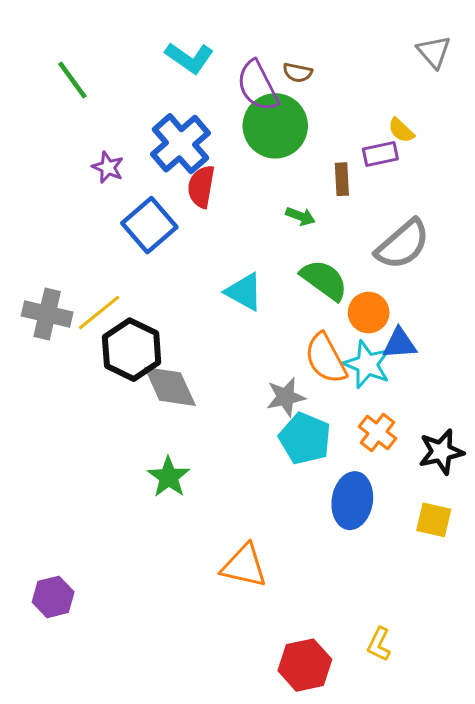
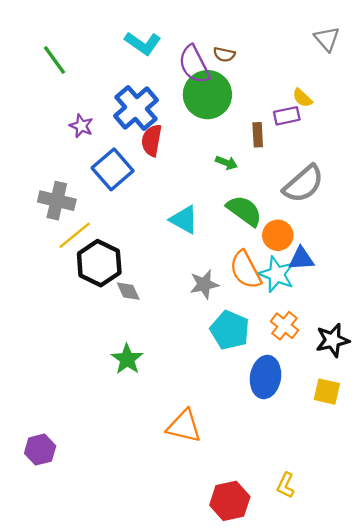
gray cross: (47, 314) -> (57, 201), moved
gray diamond: (170, 387) -> (128, 291), size x0.6
gray star: (286, 397) -> (204, 284), moved

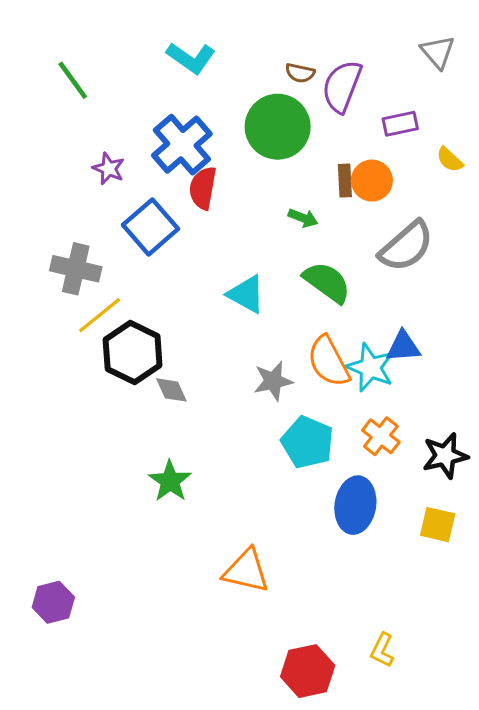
purple semicircle: (194, 64) -> (342, 86), moved, turned 48
yellow semicircle: (302, 98) -> (450, 160), moved
purple rectangle: (287, 116) -> (400, 124), moved
orange circle: (278, 235) -> (372, 181), moved

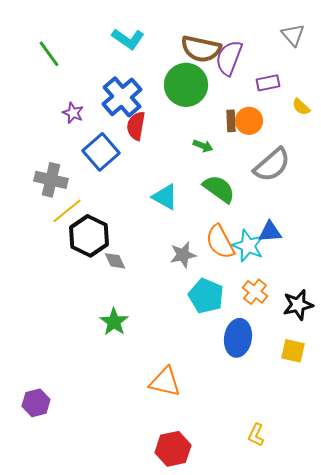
brown semicircle: (300, 73) -> (201, 49), size x2.0
red hexagon: (308, 671) -> (173, 449), moved

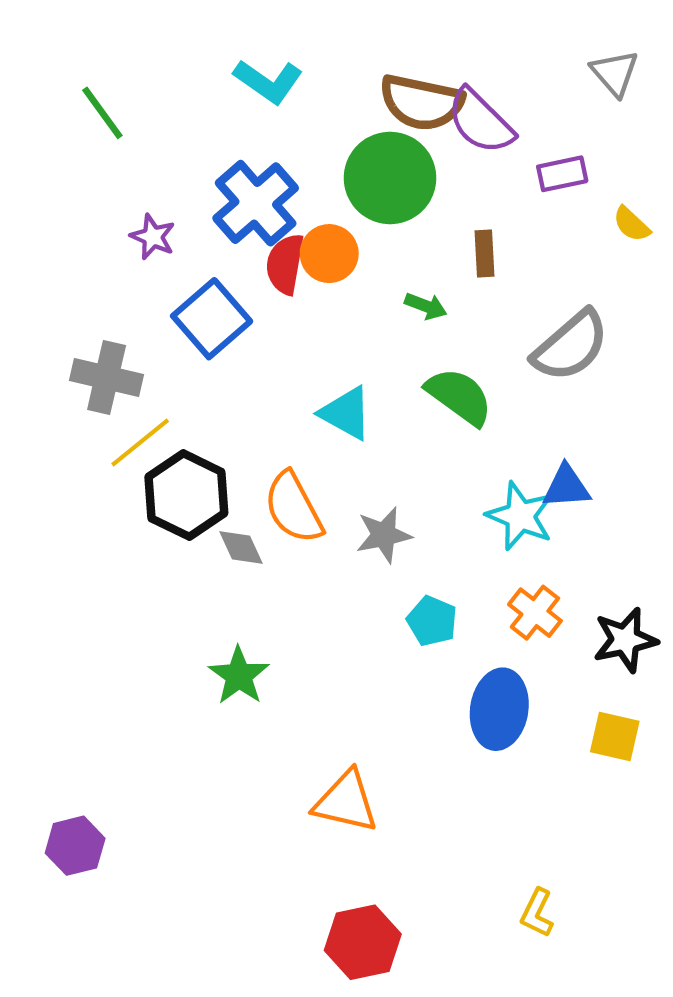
purple semicircle: (229, 58) -> (480, 121), turned -66
orange circle: (249, 121) -> (329, 254), moved
orange semicircle: (220, 242) -> (293, 508), moved
cyan pentagon: (206, 296) -> (432, 621), size x0.7

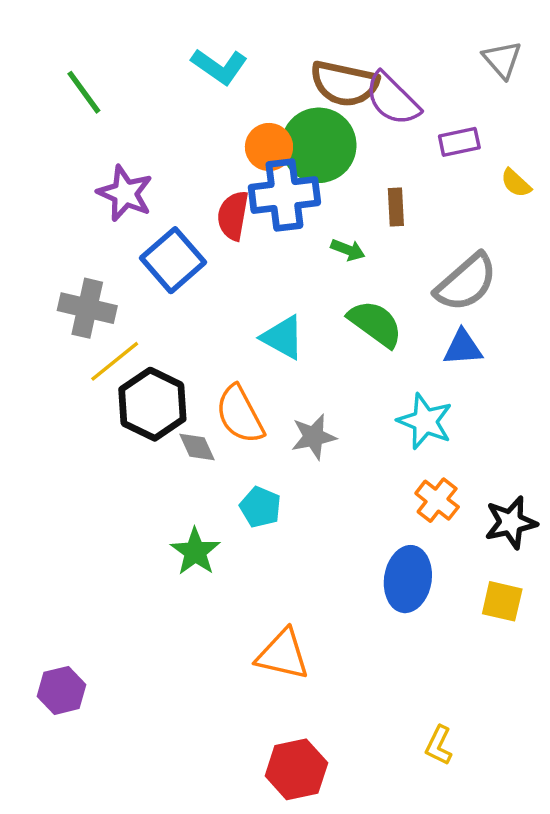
blue cross: (256, 203) -> (284, 195), moved, turned 34
purple star: (153, 237) -> (125, 193), size x1.5
orange circle: (329, 254) -> (269, 147), moved
blue triangle: (566, 487) -> (463, 348), moved
cyan pentagon: (432, 621) -> (260, 507), moved

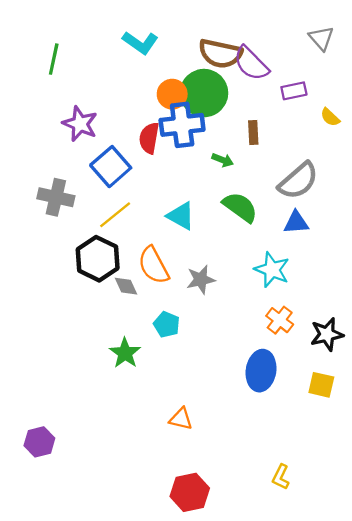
green line: (84, 92) -> (54, 59), turned 48
yellow line: (115, 361) -> (115, 215), moved
orange triangle: (283, 654) -> (181, 419), size x0.7

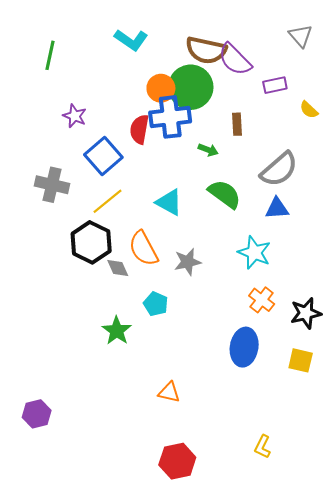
purple star: (80, 124) -> (75, 116), size x0.7

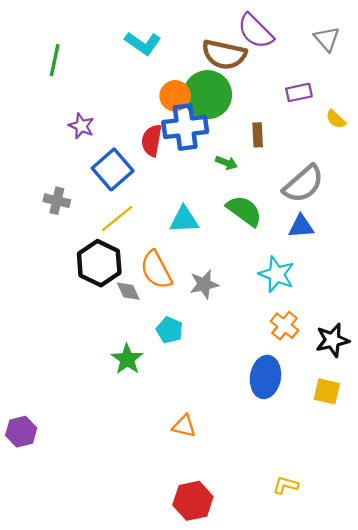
purple semicircle: (235, 59) -> (255, 31), moved
gray cross: (52, 185) -> (57, 201), size x0.7
cyan triangle: (169, 202) -> (184, 220), turned -32
purple hexagon: (37, 414) -> (21, 432), moved
yellow L-shape: (263, 447) -> (286, 485), turned 80

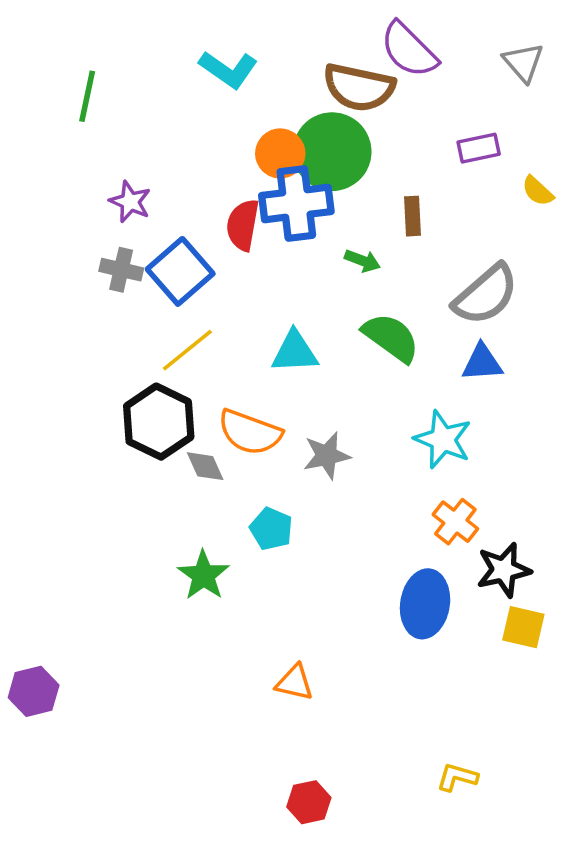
gray cross: (57, 201) -> (121, 270), moved
orange semicircle: (156, 270) -> (250, 432), turned -42
black star: (332, 340) -> (504, 570), moved
red hexagon: (193, 501) -> (309, 802), size x0.7

